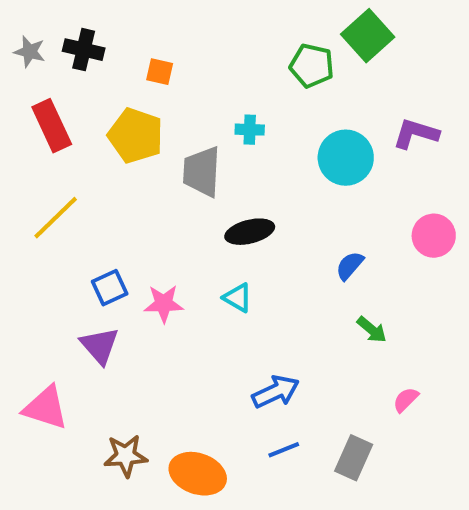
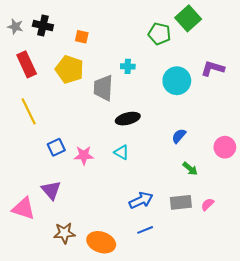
yellow line: (56, 218) -> (29, 111), turned -72
pink circle: (434, 236) -> (225, 147), moved
purple triangle: (100, 346) -> (51, 190), moved
gray rectangle: (354, 458) -> (181, 202), moved, turned 60

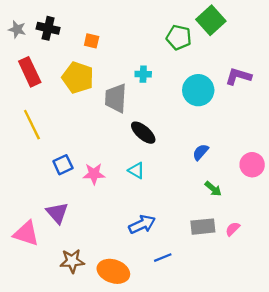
black ellipse: (128, 119) -> (143, 133), turned 55
blue arrow: (141, 200) -> (142, 224), moved

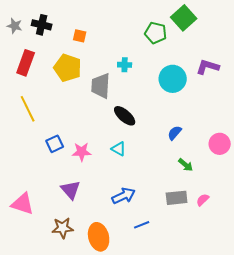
red rectangle: (30, 72) -> (26, 63), turned 45
purple triangle: (57, 213) -> (71, 190), moved
orange ellipse: (113, 271) -> (99, 237), turned 56

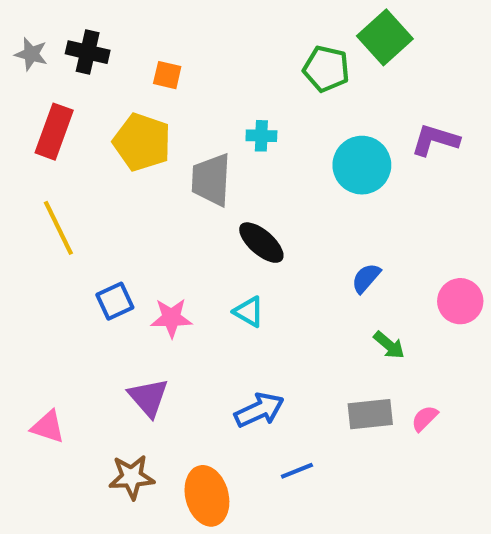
pink triangle: (23, 204) -> (48, 427), size x0.7

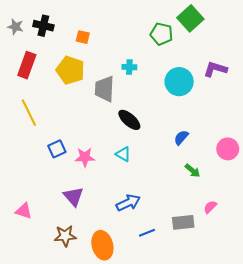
gray rectangle: (370, 414) -> (183, 222), moved

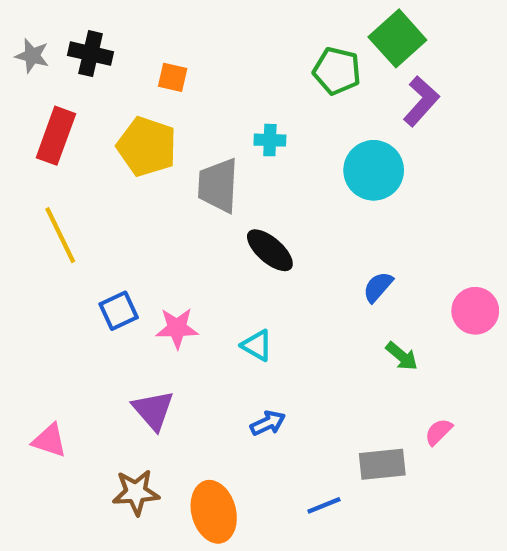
purple L-shape: (215, 69) -> (421, 101), moved, turned 115
cyan triangle: (123, 154) -> (257, 345), moved
blue arrow: (128, 203) -> (268, 423), size x0.7
blue line: (147, 233) -> (324, 505), moved

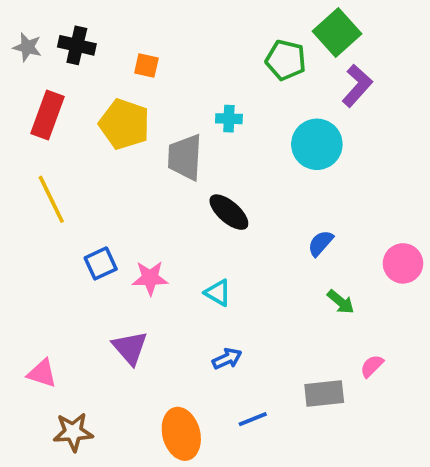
brown star: (136, 492) -> (73, 432), moved
blue line: (324, 505) -> (253, 419), moved

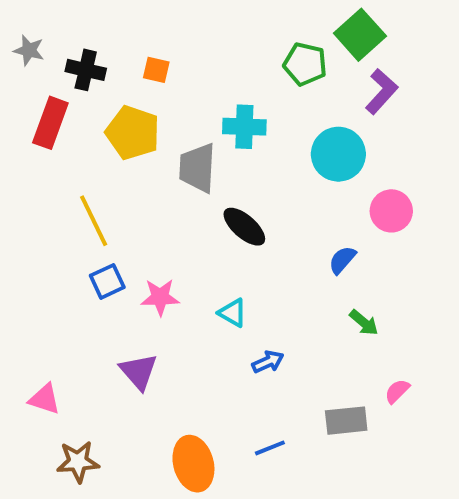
black cross: (77, 45) -> (86, 70), moved
cyan cross: (229, 119) -> (244, 127), size x1.5
yellow line: (51, 199) -> (94, 221), moved
pink circle: (403, 263) -> (391, 211), moved
blue arrow: (227, 359) -> (268, 362), moved

